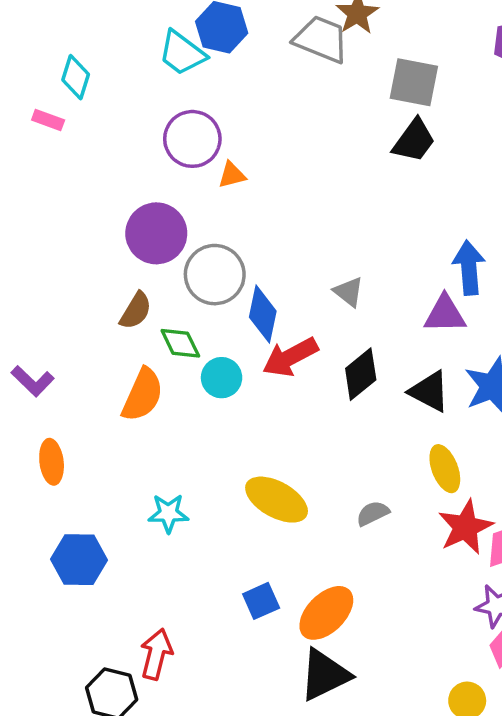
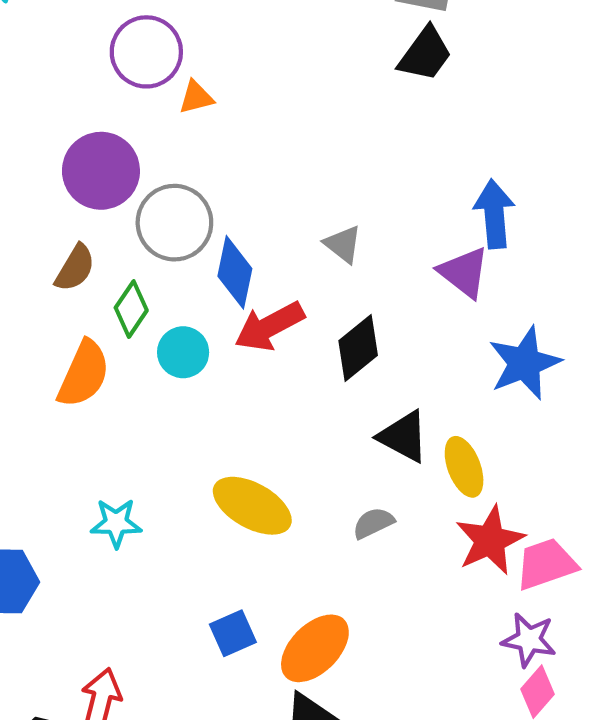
purple triangle: (445, 314) -> (464, 272), turned 39
green diamond: (180, 343) -> (131, 309), turned 60
black triangle: (429, 391) -> (404, 437), moved

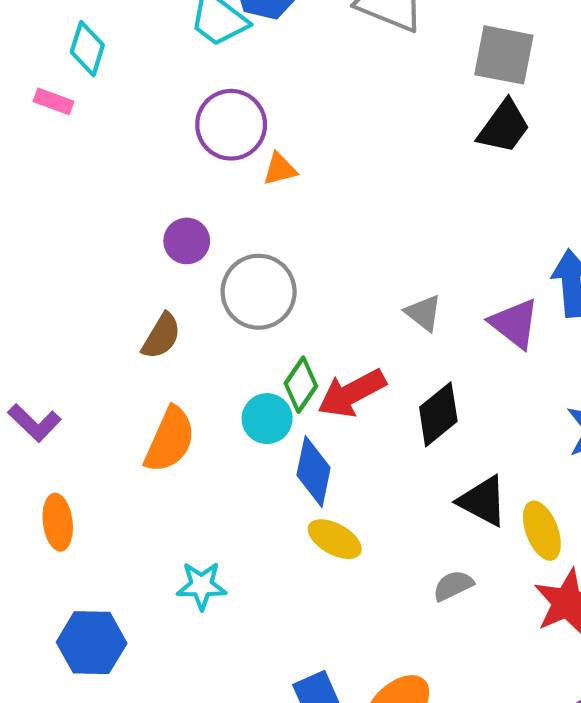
purple circle: (101, 171) -> (187, 241), size x0.6
blue diamond: (235, 272) -> (314, 471), moved
purple triangle: (464, 272) -> (514, 323), moved
green diamond: (131, 309) -> (301, 385), moved
yellow ellipse: (252, 506) -> (335, 539), moved, size x0.7

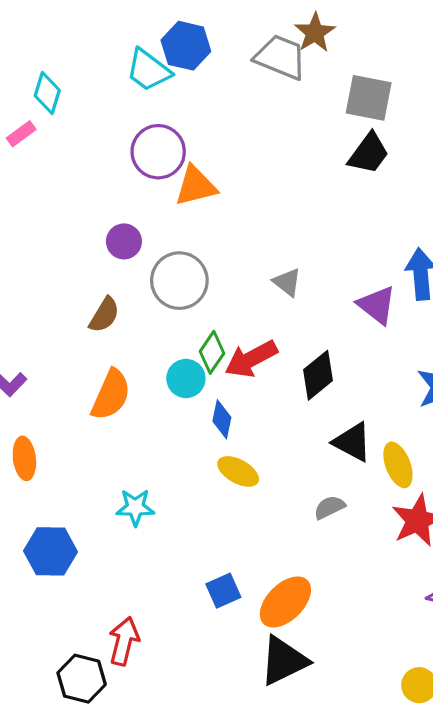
pink rectangle: (54, 101) -> (21, 134), turned -56
orange triangle: (280, 169) -> (196, 186), size x1.6
gray triangle: (424, 313) -> (287, 282), moved
blue diamond: (314, 471) -> (222, 419), size x0.7

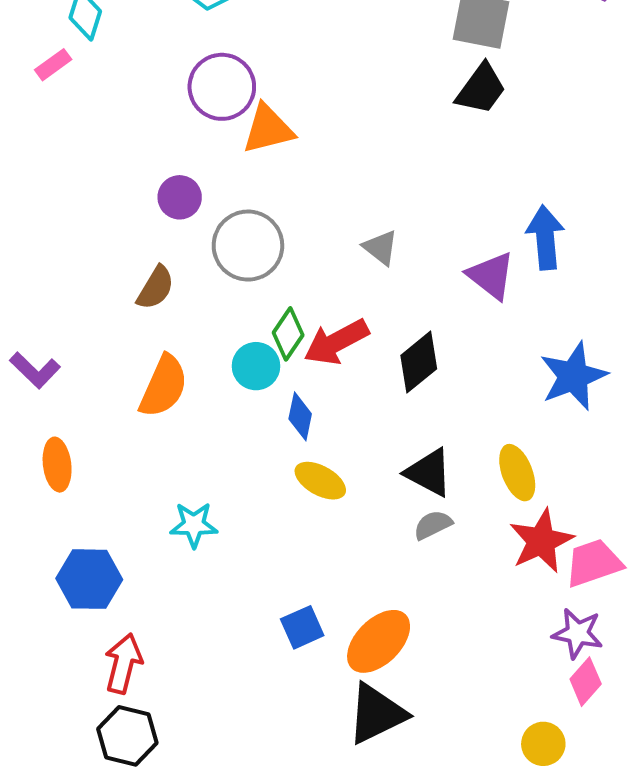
black triangle: (352, 442) -> (429, 473), moved
red arrow: (124, 641) -> (123, 663), moved

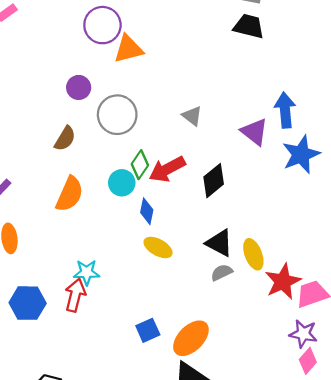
black trapezoid: (481, 89) -> (249, 26), turned -112
blue star: (573, 376) -> (301, 154), moved
yellow ellipse: (517, 473) -> (253, 254), moved
red arrow: (123, 663) -> (75, 295), moved

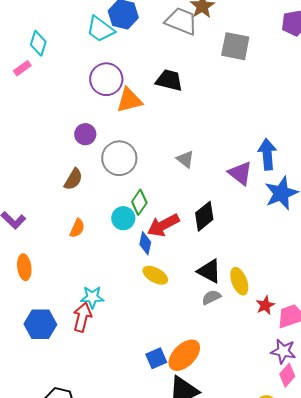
black trapezoid: (249, 26) -> (169, 80), moved
red arrow: (167, 169) -> (163, 225), moved
orange semicircle: (70, 194) -> (77, 228), size x0.6
red star: (283, 282) -> (265, 305), size x0.6
blue square: (148, 330) -> (156, 358), moved

